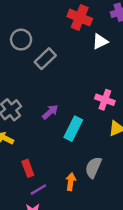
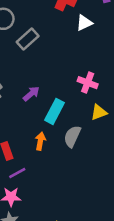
gray semicircle: (93, 167) -> (72, 136), moved
orange arrow: (71, 182) -> (40, 141), moved

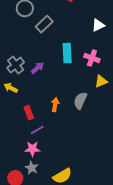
white triangle: (84, 23) -> (98, 25), moved
purple arrow: (31, 94) -> (38, 68), moved
cyan rectangle: (54, 111) -> (67, 53), moved, turned -30

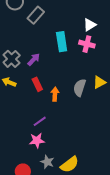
white triangle: (98, 25) -> (90, 25), moved
yellow triangle: (101, 81) -> (99, 82), moved
red rectangle: (29, 113) -> (37, 84), moved
gray star: (32, 168) -> (47, 162), moved

